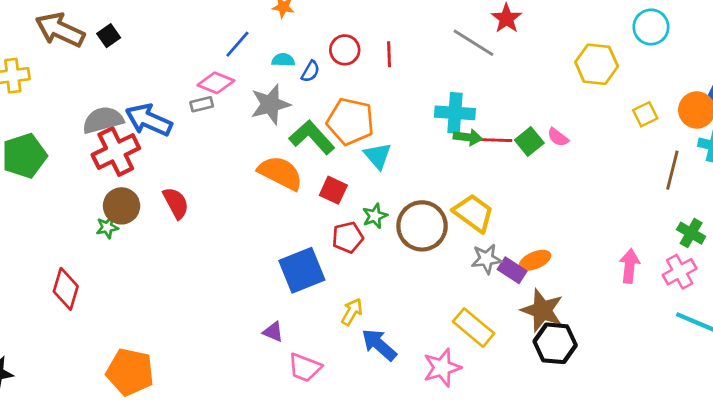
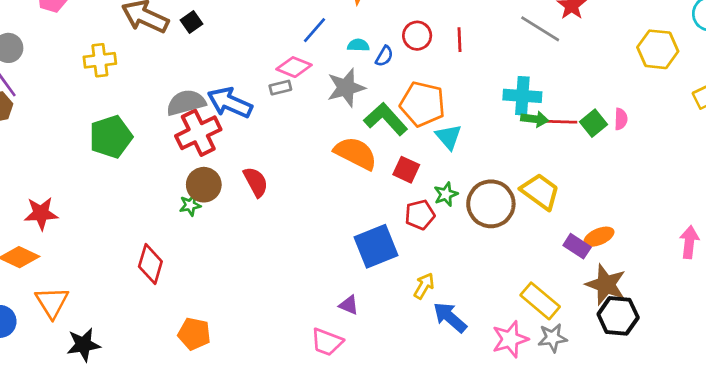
pink semicircle: (558, 137) -> (621, 119), turned -125
gray star: (486, 259) -> (552, 338), moved
pink trapezoid: (305, 368) -> (327, 342), moved
orange pentagon: (130, 372) -> (194, 334), moved, size x0.7

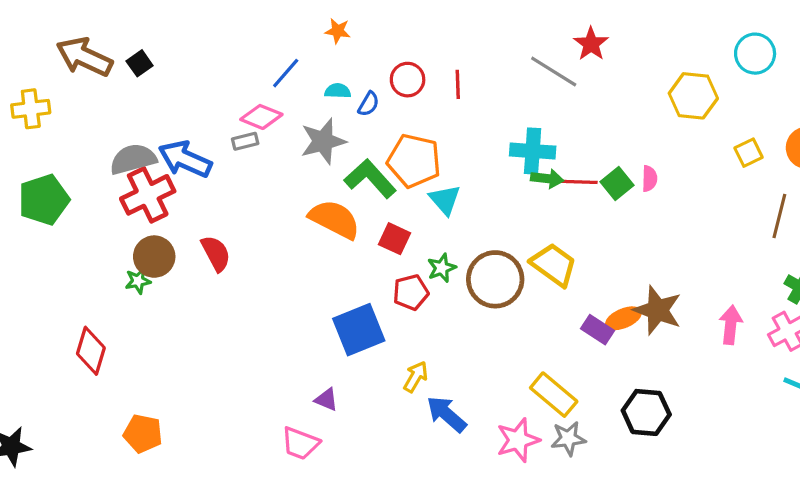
brown star: (606, 285) -> (658, 310), moved

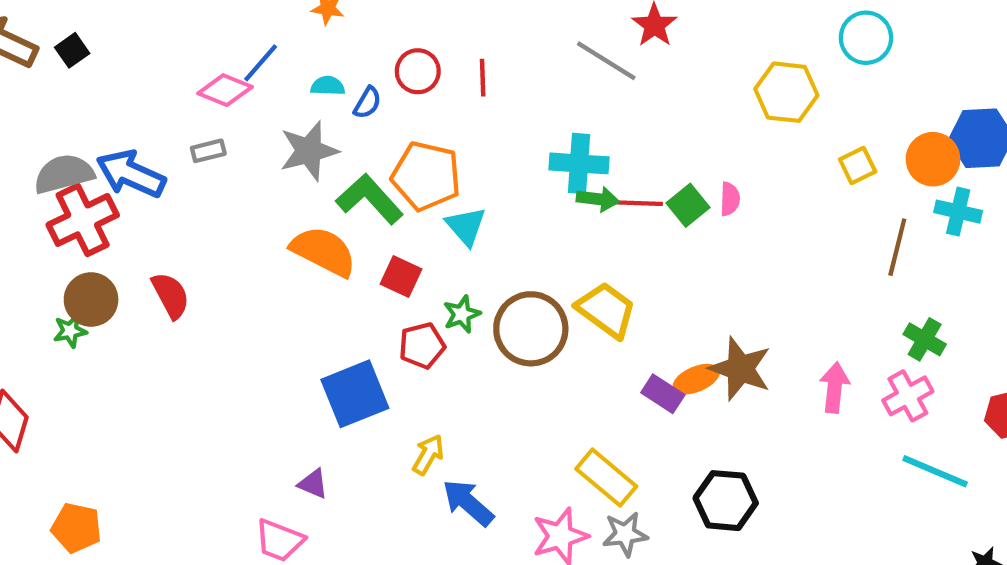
pink diamond: (261, 117) -> (225, 90), moved

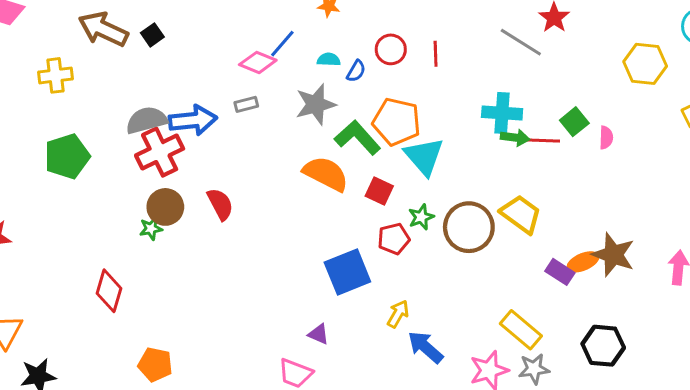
blue arrow: (131, 174) -> (193, 120), turned 150
green square: (688, 205) -> (574, 122), moved
cyan triangle: (466, 226) -> (424, 156), size x1.4

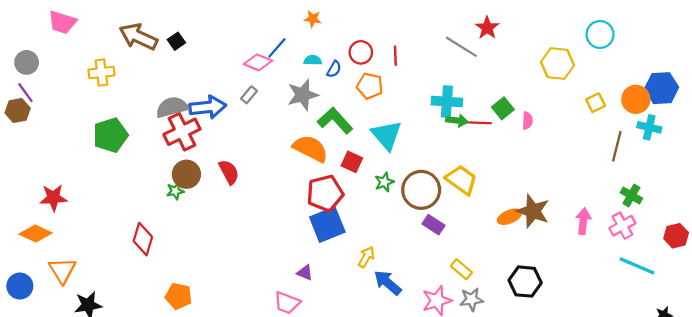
gray rectangle: (246, 104) -> (249, 95), turned -36
orange pentagon: (397, 122) -> (370, 86), moved, size x0.7
red pentagon: (394, 239) -> (325, 193), moved, size x1.5
purple rectangle: (560, 272) -> (433, 225), moved
yellow rectangle: (521, 330) -> (461, 269), size x0.7

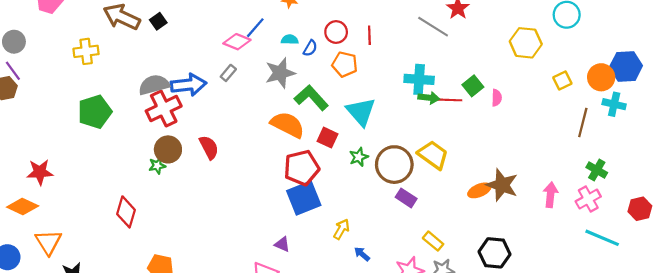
blue arrow: (388, 283) -> (362, 254), size x0.6

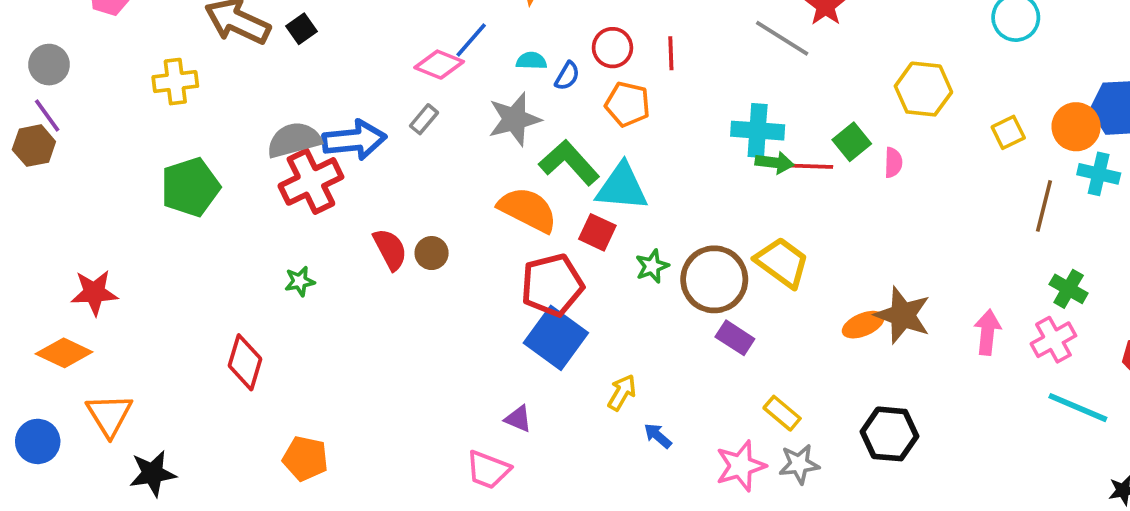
yellow hexagon: (526, 43) -> (923, 89), moved
cyan triangle: (361, 112) -> (622, 187), moved, turned -44
brown circle: (168, 149) -> (432, 253), moved, size x0.7
blue square: (304, 198) -> (556, 338), turned -32

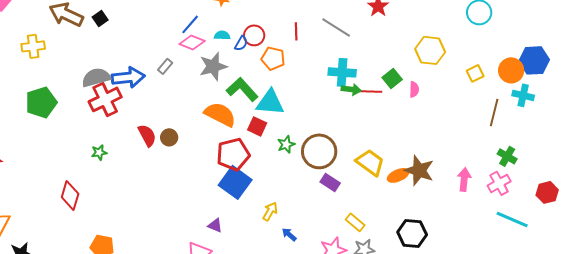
gray line: (782, 38) -> (336, 27), moved
red circle: (612, 48) -> (254, 35), moved
pink diamond: (439, 65) -> (192, 42), moved
yellow trapezoid: (782, 262) -> (370, 162), moved

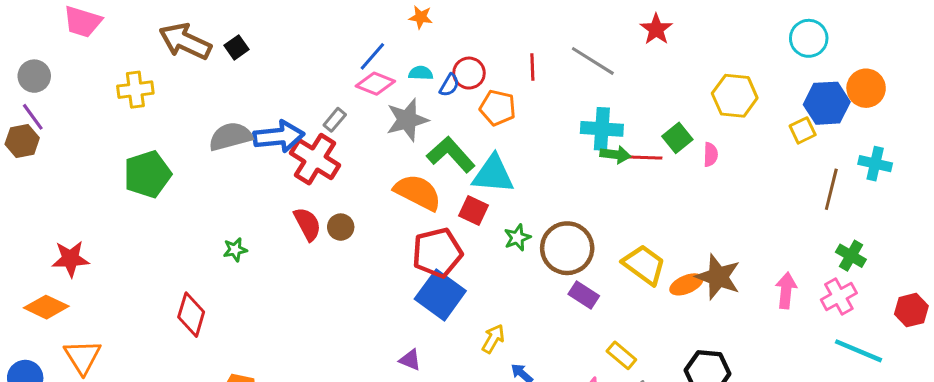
blue hexagon: (534, 60) -> (827, 103), moved
orange circle: (511, 70) -> (866, 88), moved
red cross: (105, 99) -> (315, 159), moved, turned -32

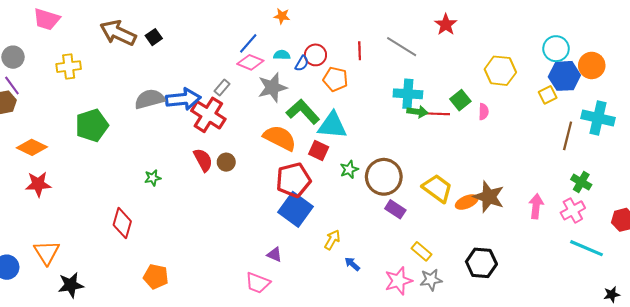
cyan circle: (809, 38) -> (556, 49), moved
yellow cross: (135, 90) -> (69, 67), moved
cyan cross: (875, 164) -> (598, 118), size x1.4
orange diamond: (46, 307) -> (32, 147), moved

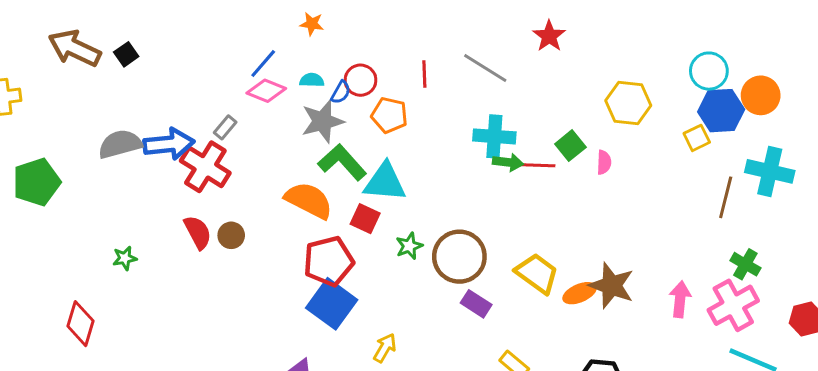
gray star: (272, 88) -> (322, 121), moved
pink cross: (573, 210) -> (733, 305), size x1.4

